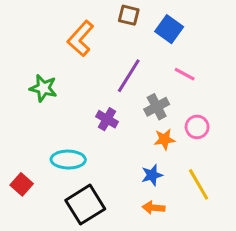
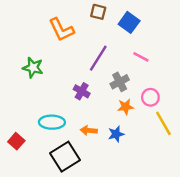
orange L-shape: (81, 38) -> (61, 30), turned -68
yellow line: (199, 184) -> (163, 123), moved
orange arrow: (154, 208) -> (89, 130), moved

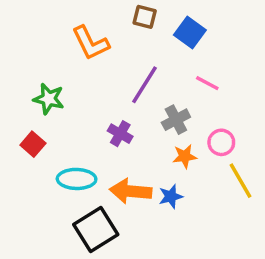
orange arrow: (89, 130) -> (131, 191), size x1.6
red square: (16, 141) -> (33, 144), moved

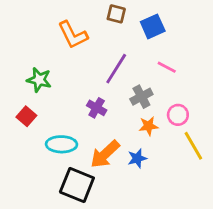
blue square: (190, 32) -> (153, 26), turned 30
orange arrow: (131, 191) -> (105, 154), turned -48
black square: (96, 230) -> (77, 185), turned -36

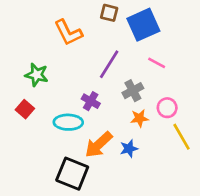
blue square: (153, 26) -> (143, 25), size x1.4
cyan ellipse: (62, 144) -> (68, 122), moved

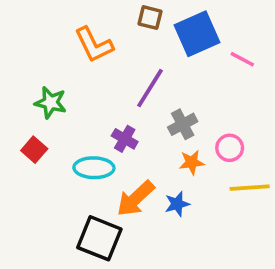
pink line: (157, 63) -> (242, 59), moved
yellow line: (182, 137) -> (250, 188), turned -64

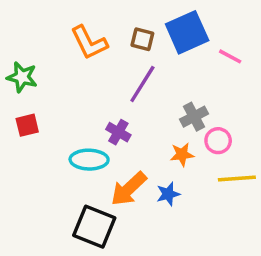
brown square: (150, 18) -> (142, 39), moved
green star: (50, 103) -> (22, 77), moved
gray cross: (183, 124) -> (194, 117), moved
red square: (34, 150) -> (27, 125), moved, turned 35

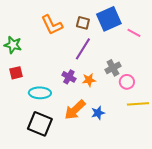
orange star: (182, 154) -> (89, 80), moved
cyan ellipse: (89, 160) -> (40, 93), moved
black square: (94, 227) -> (40, 124), moved

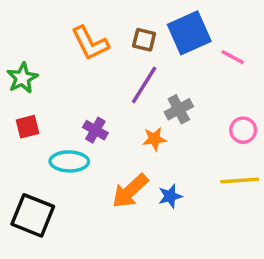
green star: (13, 45) -> (22, 78), turned 30
gray cross: (113, 68) -> (179, 109), moved
purple cross: (69, 77) -> (95, 130), moved
pink circle: (127, 82) -> (243, 130), moved
black square: (40, 124) -> (33, 215), moved

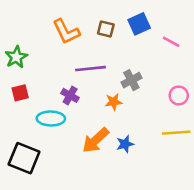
blue square: (189, 33) -> (139, 24), size x0.7
purple line: (144, 85) -> (91, 69), moved, turned 52

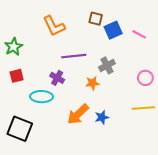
blue square: (139, 24) -> (113, 30), moved
brown square: (106, 29) -> (96, 19), moved

